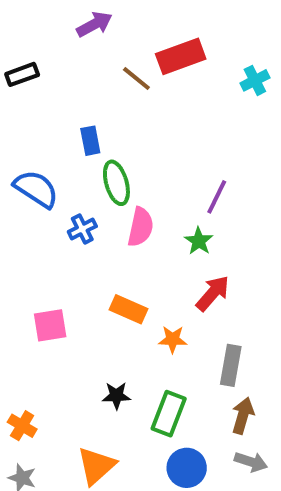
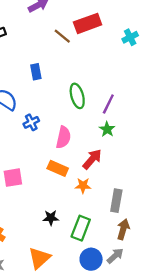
green ellipse: (116, 183) -> (77, 96), moved
pink semicircle: (140, 227) -> (63, 137), moved
green star: (199, 241) -> (107, 129), moved
red arrow: (213, 293) -> (92, 159), moved
gray arrow: (251, 462) -> (115, 256), moved, turned -60

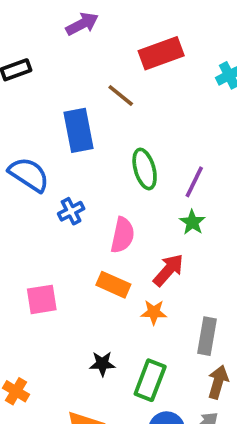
brown line: (62, 36) -> (121, 96), moved
blue rectangle: (36, 72) -> (78, 130), size x1.6

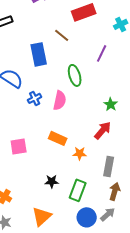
purple line: (194, 182) -> (102, 53), moved
green star: (192, 222) -> (111, 104), moved
pink semicircle: (123, 235) -> (60, 100), moved
red arrow: (168, 270) -> (103, 130), moved

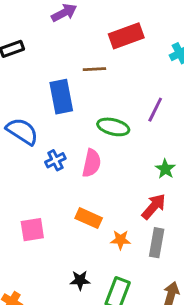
brown line: (62, 35) -> (94, 69), turned -42
purple line: (102, 53) -> (155, 110), moved
green ellipse: (75, 75) -> (113, 127), turned -60
gray rectangle: (109, 166) -> (157, 243), moved

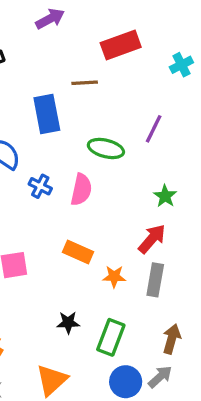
blue cross: (55, 160) -> (40, 186), turned -36

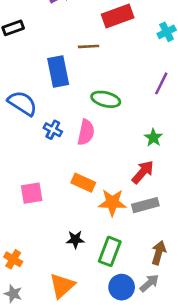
purple line: (154, 129) -> (161, 83), moved
orange star: (114, 277) -> (112, 202), size x1.5
gray rectangle: (155, 280) -> (145, 205), turned 65

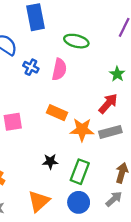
blue circle: (122, 287) -> (79, 202), moved

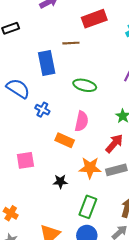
pink semicircle: (59, 69) -> (82, 121), moved
orange rectangle: (57, 113) -> (65, 140), moved
black star: (50, 161) -> (60, 182), moved

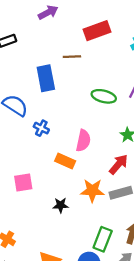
green ellipse: (85, 85) -> (104, 96), moved
green rectangle: (88, 207) -> (103, 239), moved

